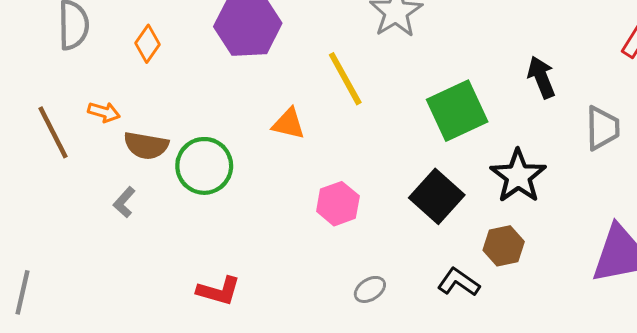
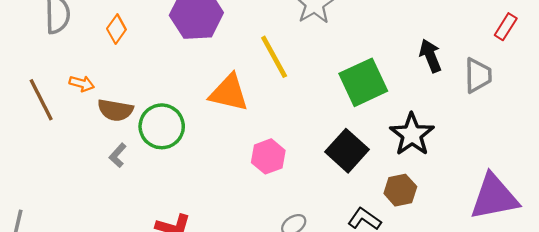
orange triangle: (288, 124) -> (229, 93), size x1.5
gray trapezoid: (602, 128) -> (478, 75), moved
gray L-shape: (124, 202) -> (118, 155), moved

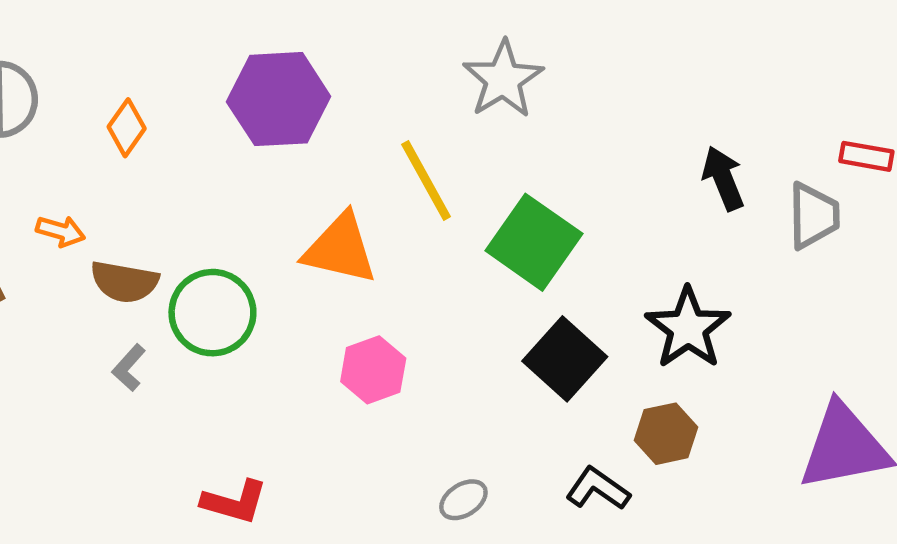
red rectangle: (506, 27) -> (866, 156), moved, turned 68
green square: (363, 82) -> (534, 242), moved, turned -30
pink hexagon: (268, 156) -> (373, 370), moved

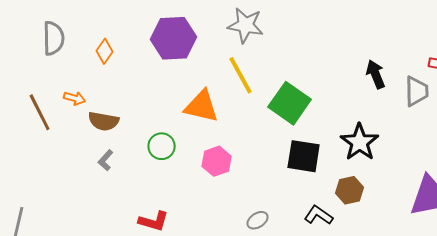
gray star: (503, 79) -> (246, 25), moved, turned -30
green circle: (212, 313) -> (162, 146), moved, size x0.7
black square: (565, 359) -> (304, 156), turned -33

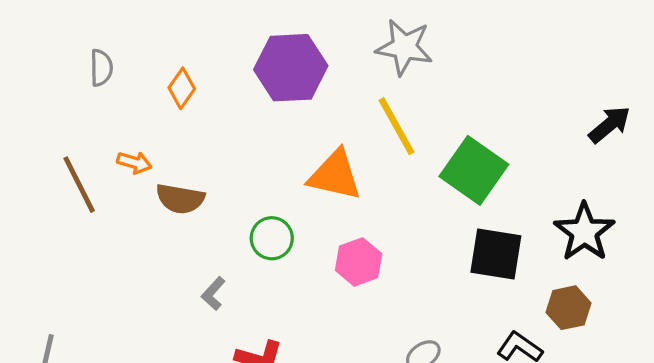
gray semicircle: (54, 38) -> (101, 68), size x0.7
black arrow: (376, 74) -> (610, 125), turned 72
gray L-shape: (106, 160) -> (213, 294), moved

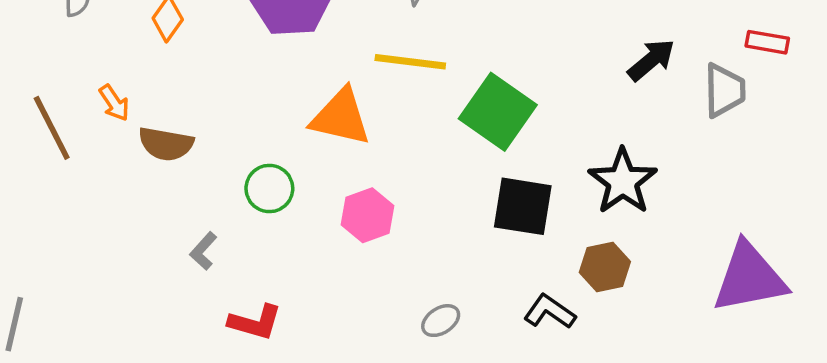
yellow line: (396, 126) -> (410, 62), turned -54
orange arrow: (134, 162) -> (114, 103), turned 40

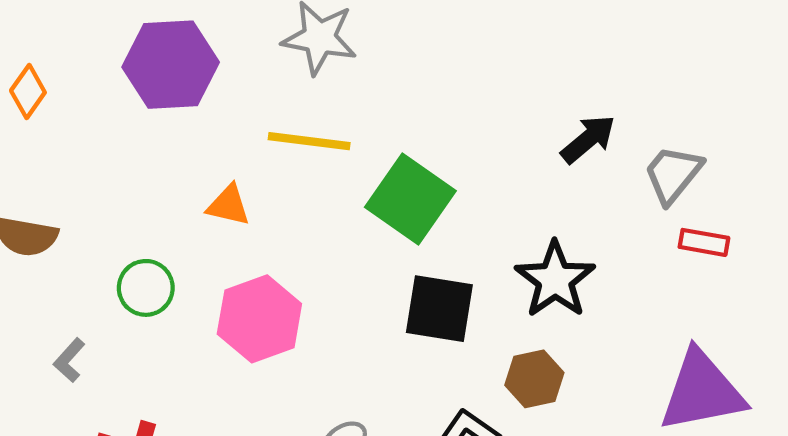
red rectangle: (767, 42) -> (704, 242), moved
gray trapezoid: (724, 90) -> (673, 174), turned -140
orange triangle: (341, 117) -> (228, 205), size x0.6
pink hexagon: (368, 215) -> (259, 319), size x1.4

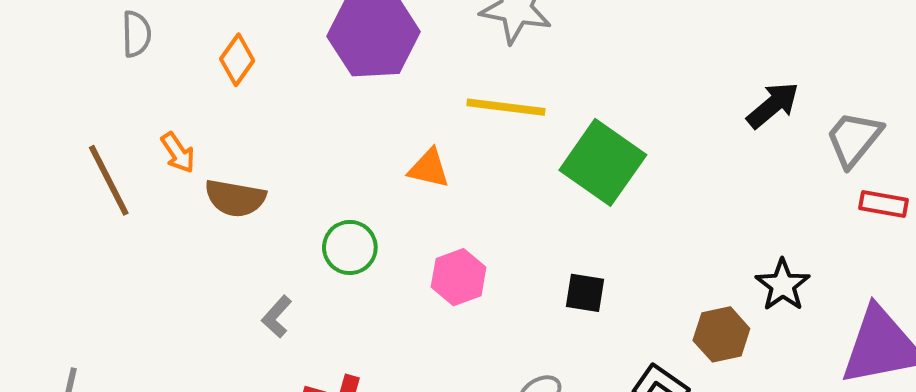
black star: (555, 280) -> (783, 285), moved, size x0.7
black square: (439, 309) -> (585, 293), moved, size x0.6
pink hexagon: (259, 319) -> (459, 277), size x0.7

